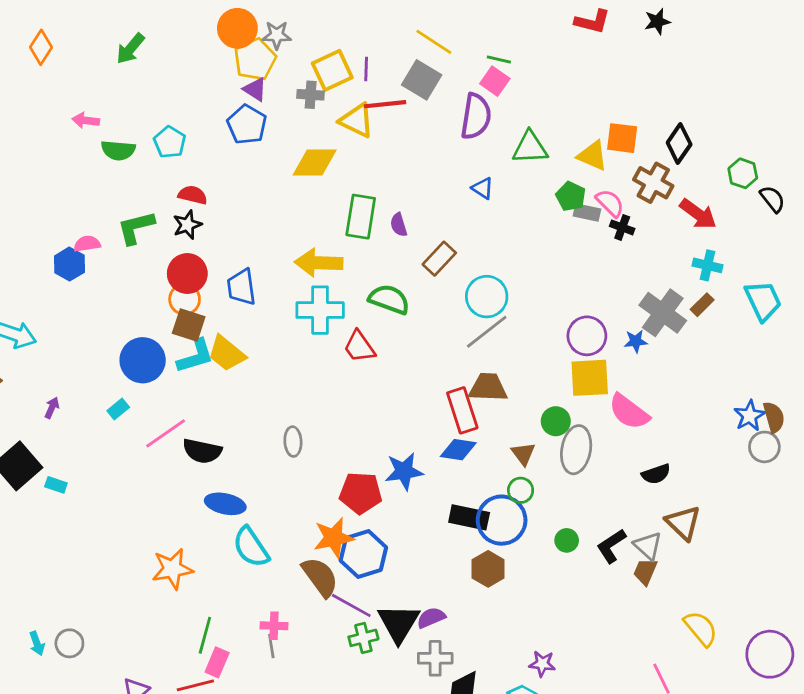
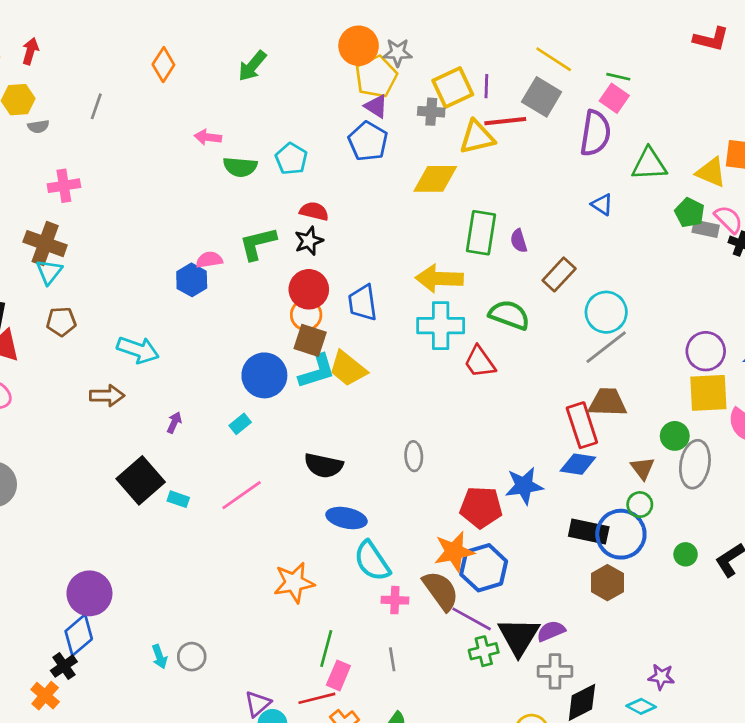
yellow triangle: (357, 120) -> (477, 137), turned -39
pink line: (166, 433) -> (242, 495), moved
pink cross: (274, 626) -> (395, 600), moved

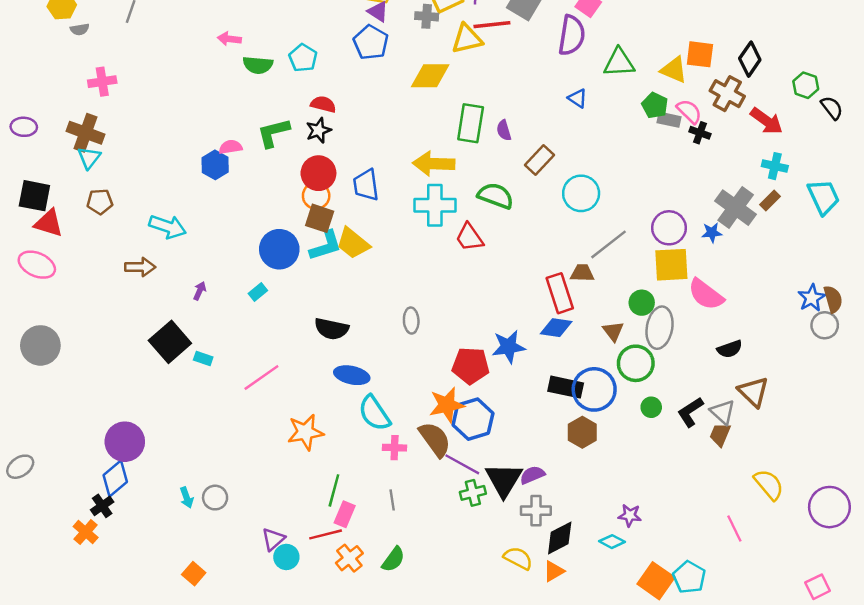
gray line: (606, 347) -> (608, 244), moved
brown trapezoid: (607, 402) -> (582, 273), size x0.7
pink line: (242, 495) -> (261, 378), moved
green circle: (640, 505) -> (636, 363), moved, size x1.6

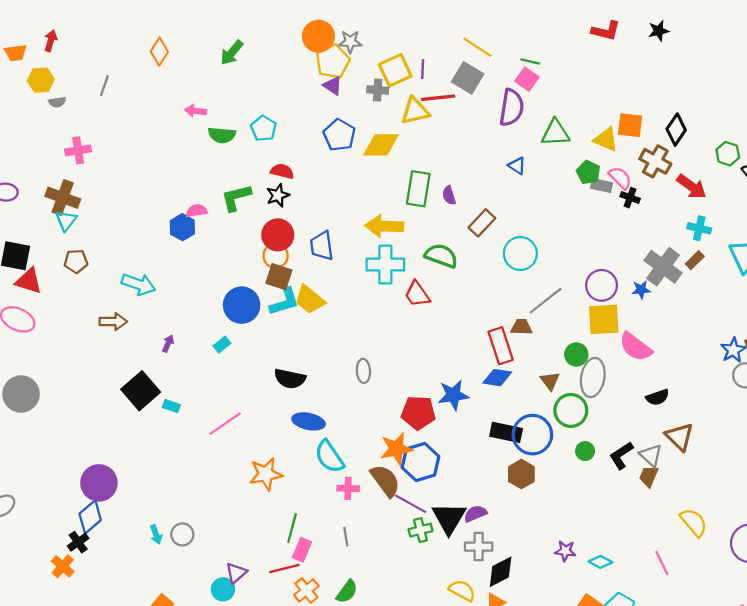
blue pentagon: (371, 42) -> (339, 135), moved
cyan diamond: (612, 542) -> (600, 562), moved
cyan circle: (286, 557) -> (223, 589), moved

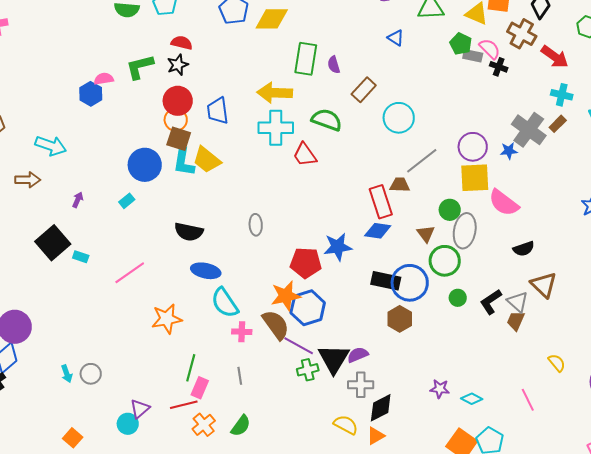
cyan L-shape: (284, 302) -> (184, 162), turned 116
yellow semicircle: (694, 522) -> (557, 363), size x0.7

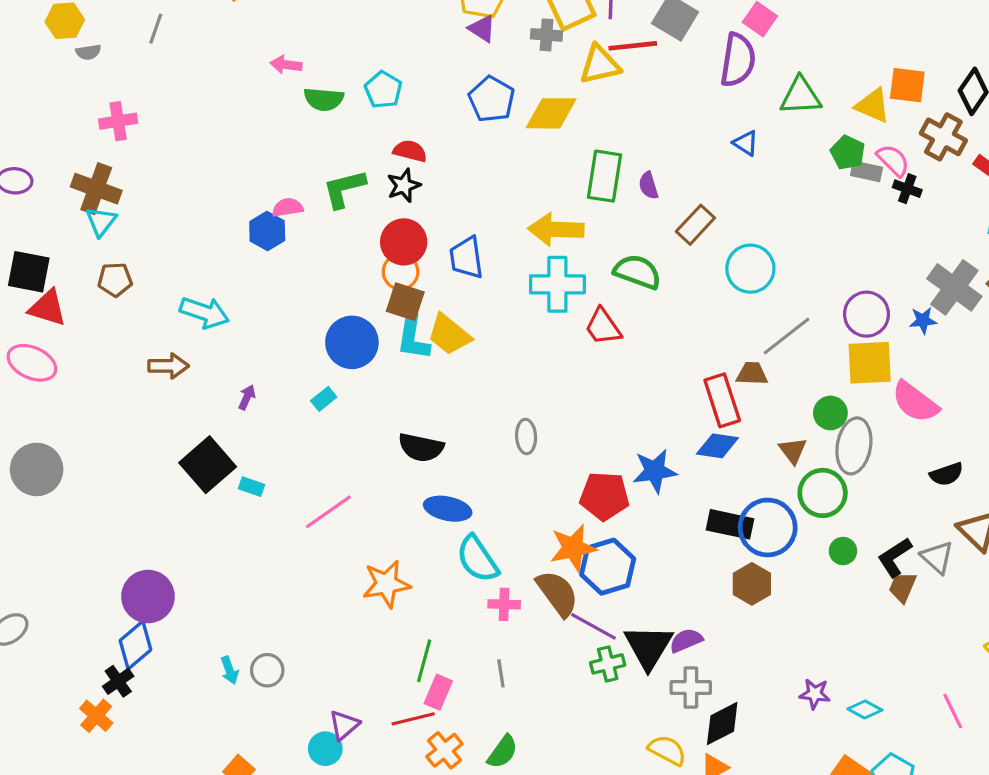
brown trapezoid: (516, 321) -> (903, 587), moved

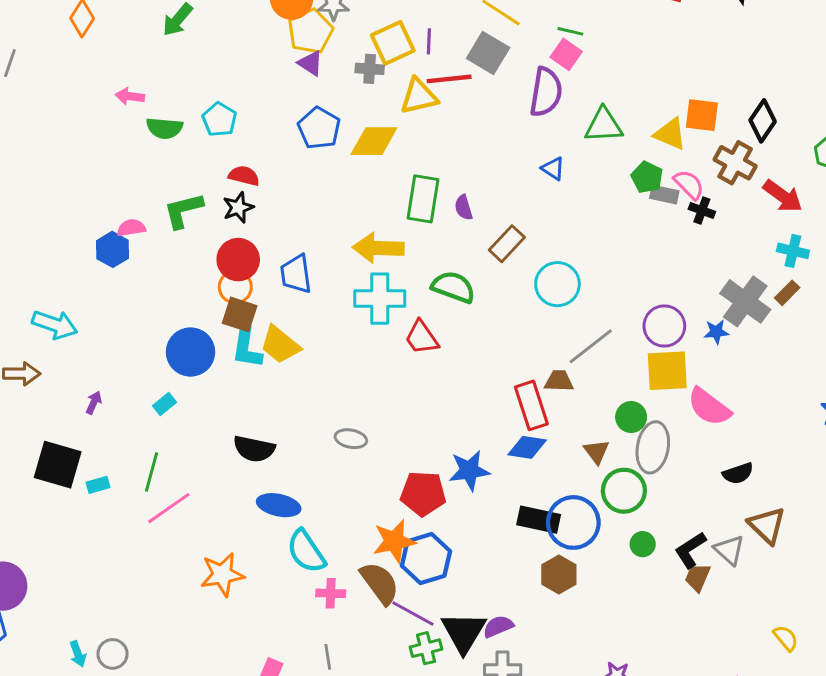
gray ellipse: (526, 436) -> (351, 439), turned -76
black square: (208, 465) -> (58, 465), turned -33
cyan rectangle: (252, 487) -> (98, 485), turned -35
green line: (424, 661) -> (151, 472), moved

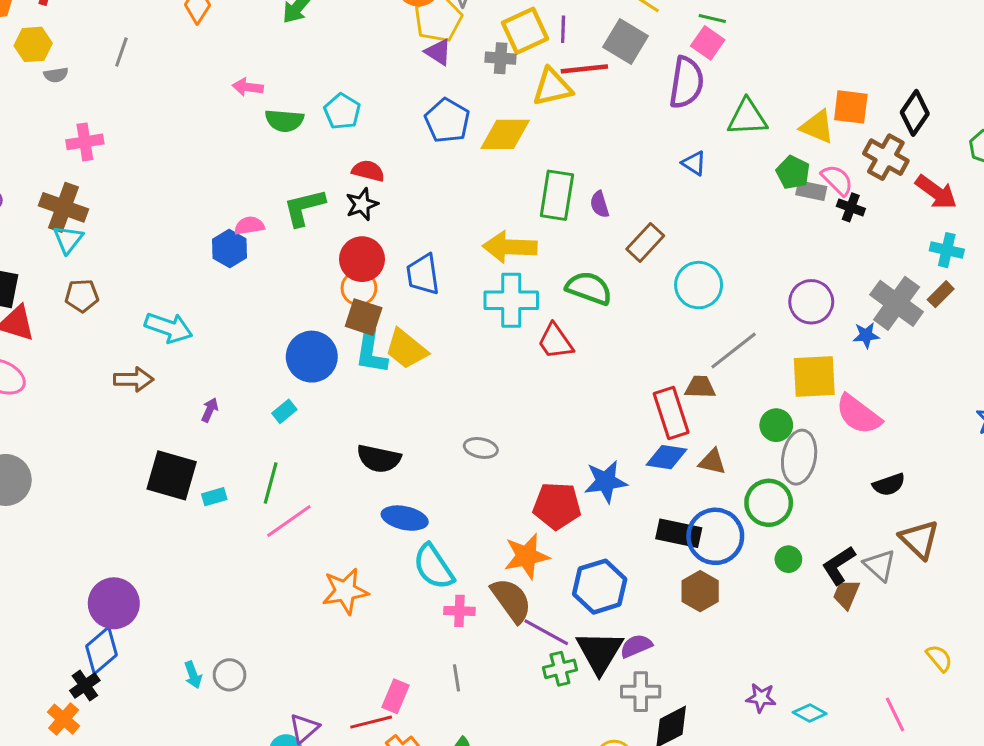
purple circle: (664, 326) -> (811, 302), moved
brown triangle: (596, 452) -> (712, 462), moved, turned -40
blue hexagon: (426, 559) -> (600, 587), moved

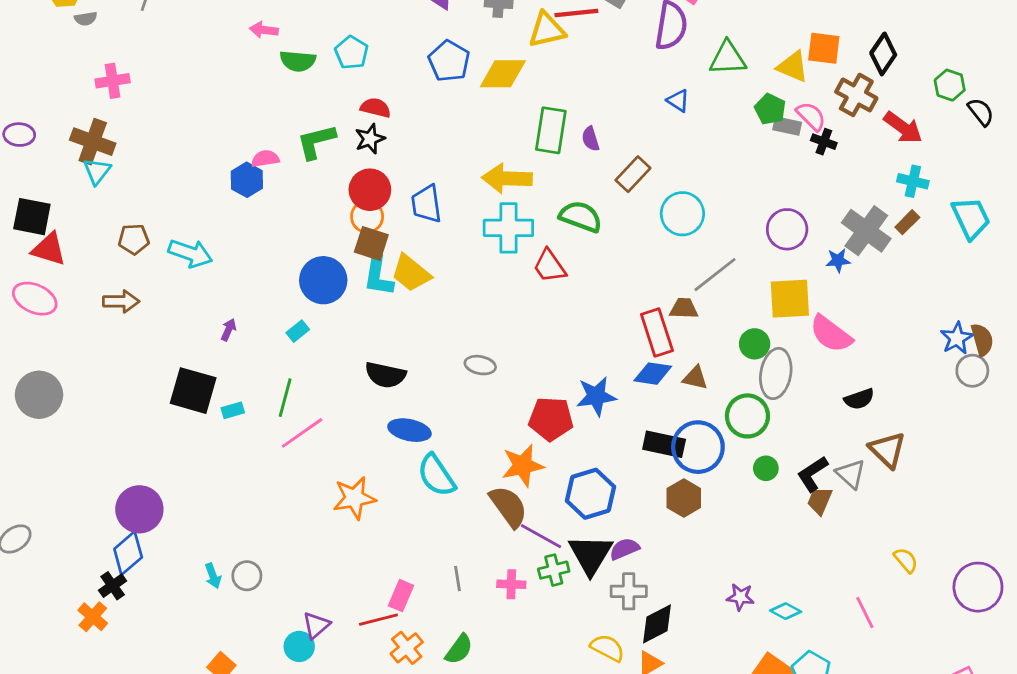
brown pentagon: (82, 296) -> (134, 239), moved
brown arrow: (134, 379) -> (121, 301), moved
pink cross: (459, 611) -> (511, 584), moved

